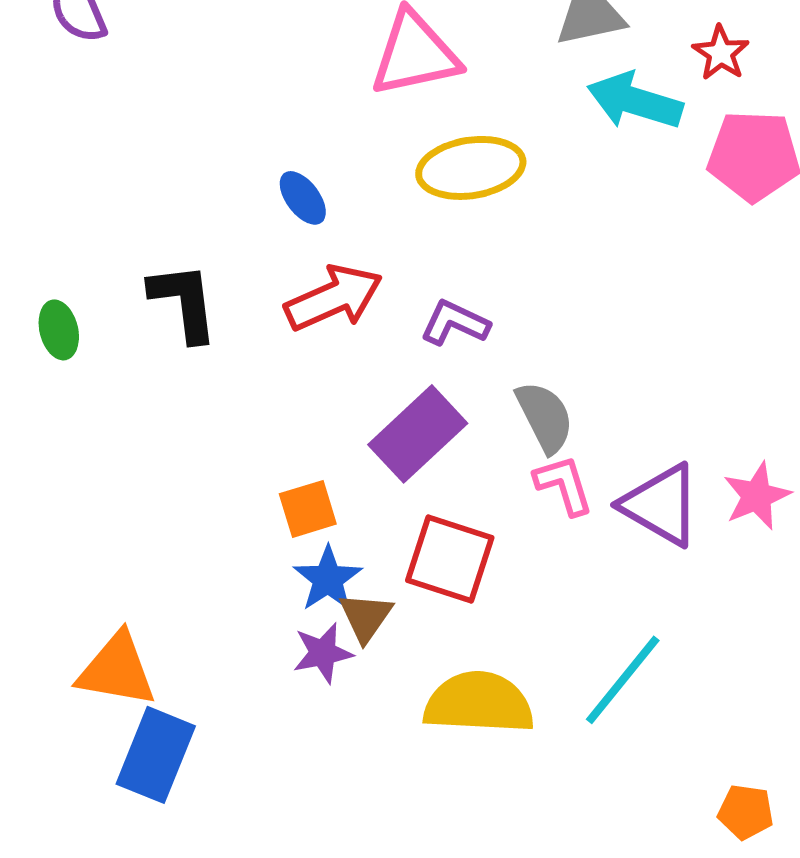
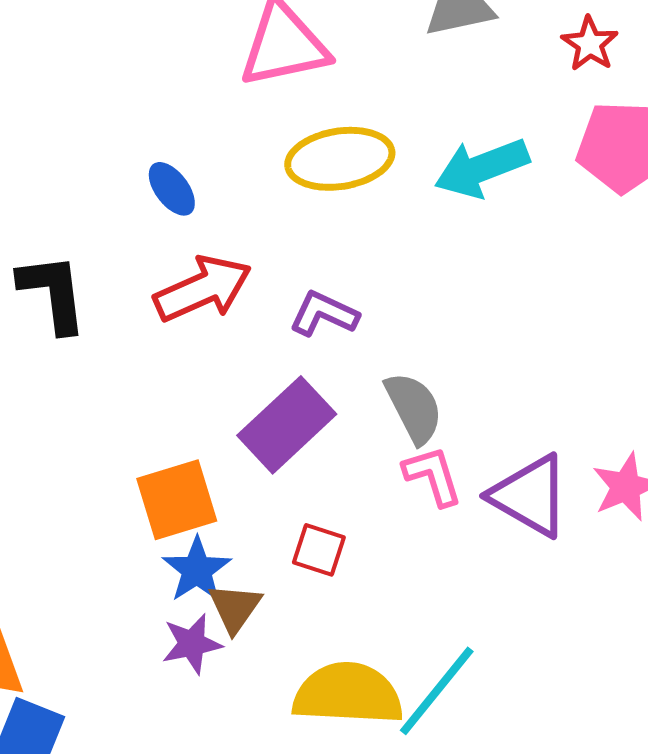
cyan arrow: (635, 101) -> (482, 168), moved, turned -38
orange square: (308, 509) -> (177, 500), size x1.4
red square: (450, 559) -> (319, 550), size x0.6
cyan line: (623, 680) -> (437, 691), moved

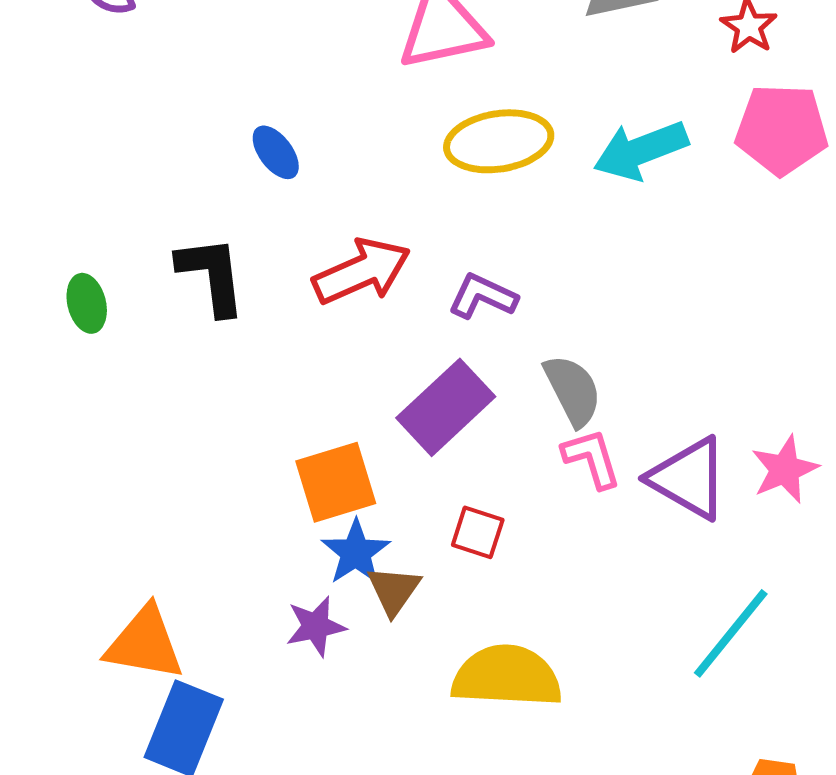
blue ellipse: (172, 189) -> (276, 152), moved
purple star: (192, 644) -> (316, 626), moved
cyan line: (437, 691) -> (731, 633), moved

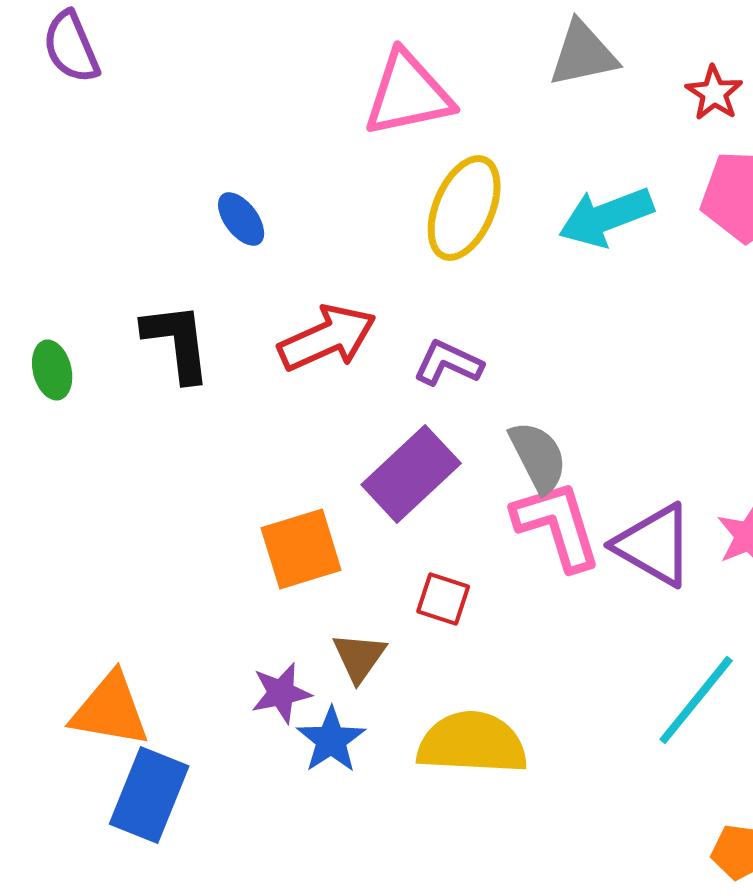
yellow ellipse: (499, 141) -> (464, 208), turned -58
pink L-shape: (592, 458) -> (557, 525), size x1.5
blue star: (356, 552) -> (331, 740), moved

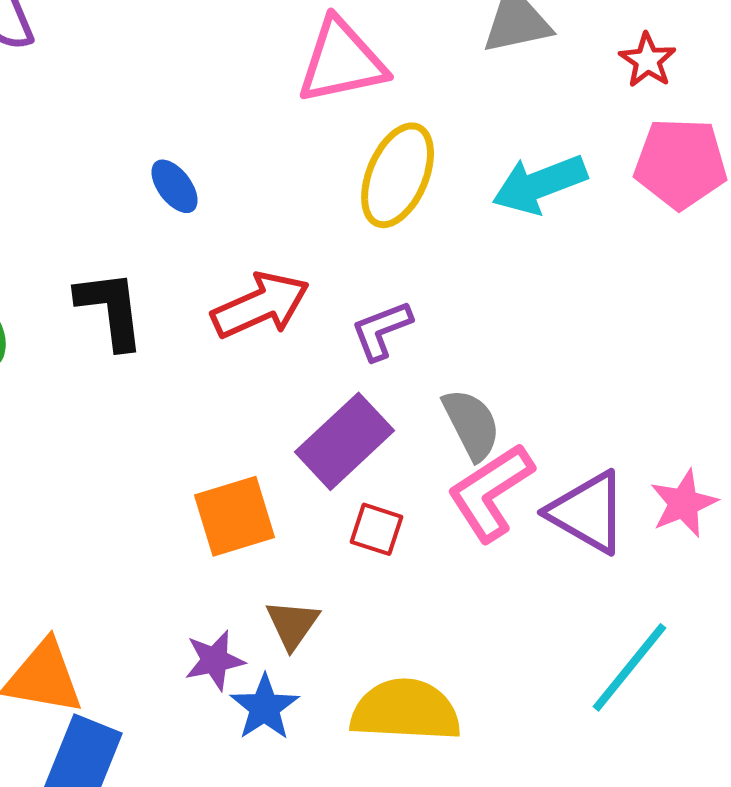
purple L-shape: (448, 363) -> (382, 330), turned -46
pink L-shape: (557, 525) -> (491, 492), turned -106
red square: (443, 599) -> (377, 529), moved

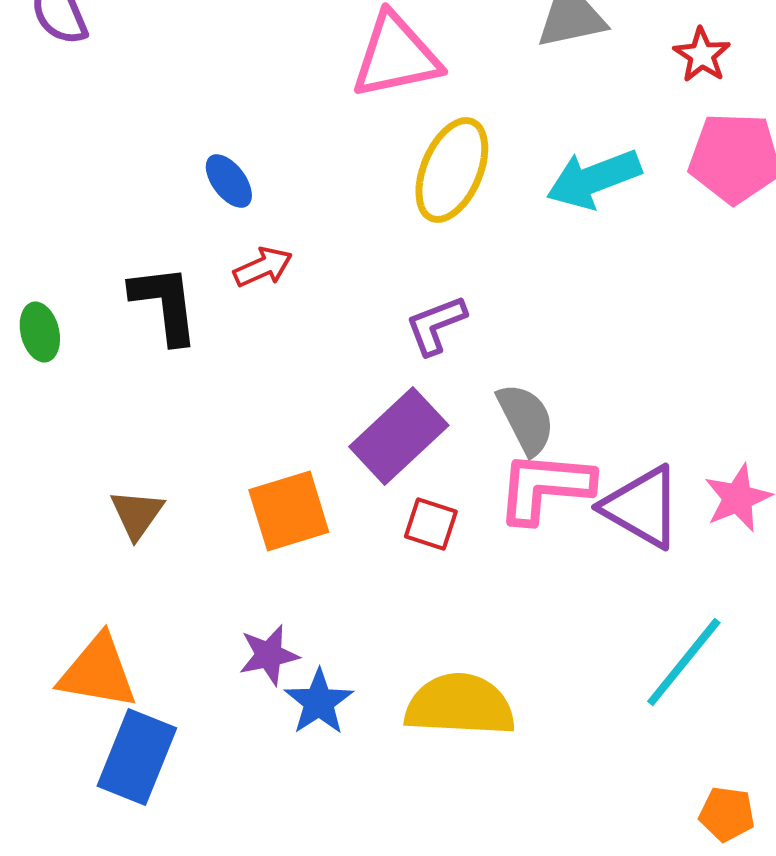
red arrow: (261, 305) -> (263, 267), moved, size x0.6
pink L-shape: (491, 492) -> (545, 487), turned 38
brown triangle: (293, 624) -> (137, 514), moved

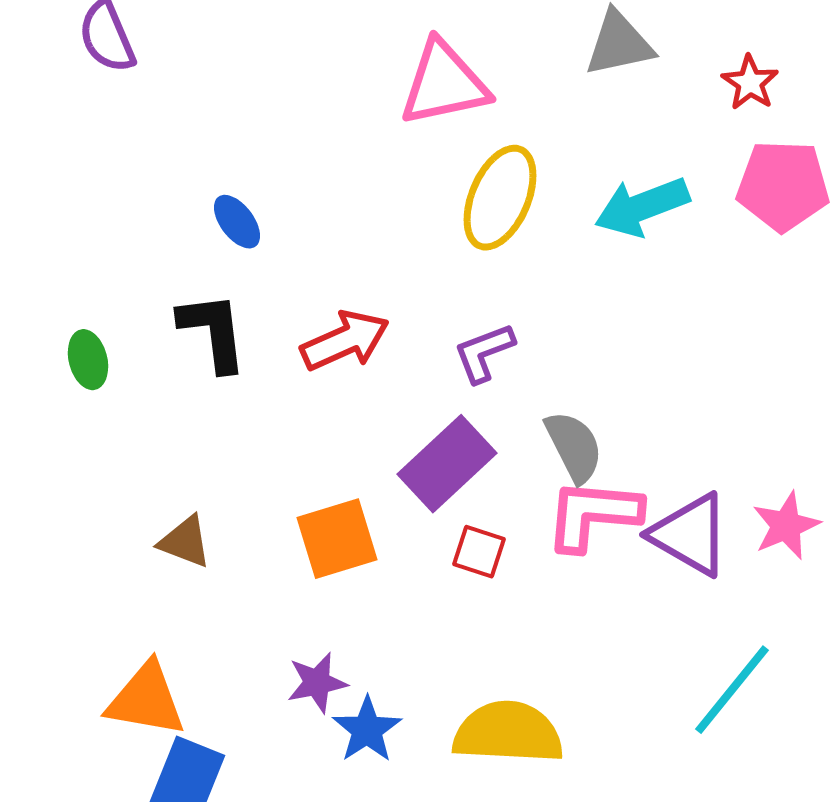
blue ellipse: (229, 181) -> (237, 222), moved
red arrow: (263, 267) -> (345, 341), moved, size x1.5
brown triangle: (137, 514) -> (185, 542), turned -44

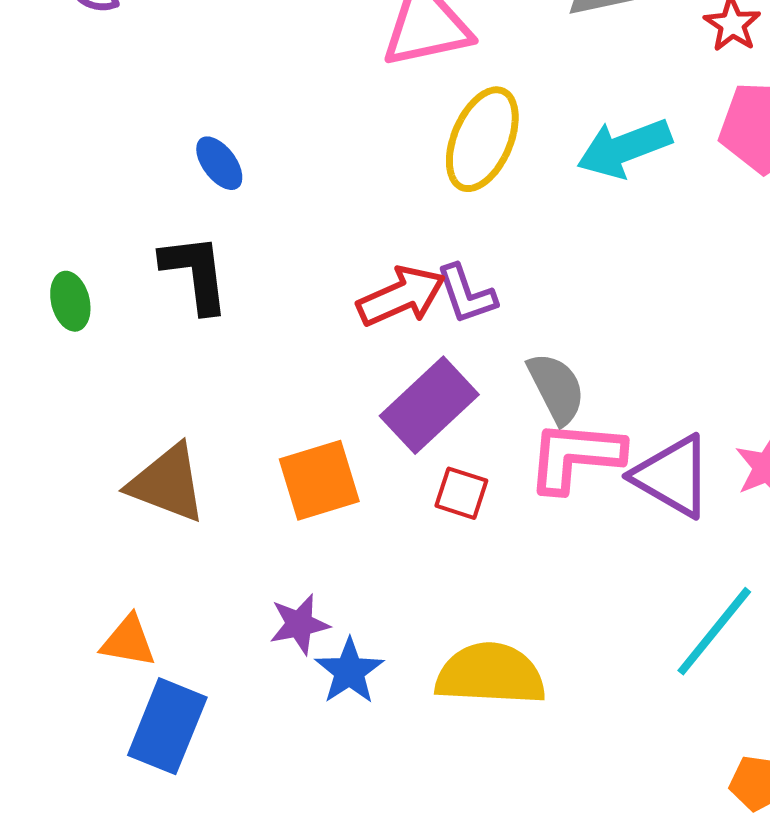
red arrow: (345, 341) -> (401, 296), moved
purple L-shape: (484, 353) -> (466, 294), turned -88
brown triangle: (185, 542) -> (167, 483), size x1.5
orange triangle: (146, 700) -> (128, 641), size x0.7

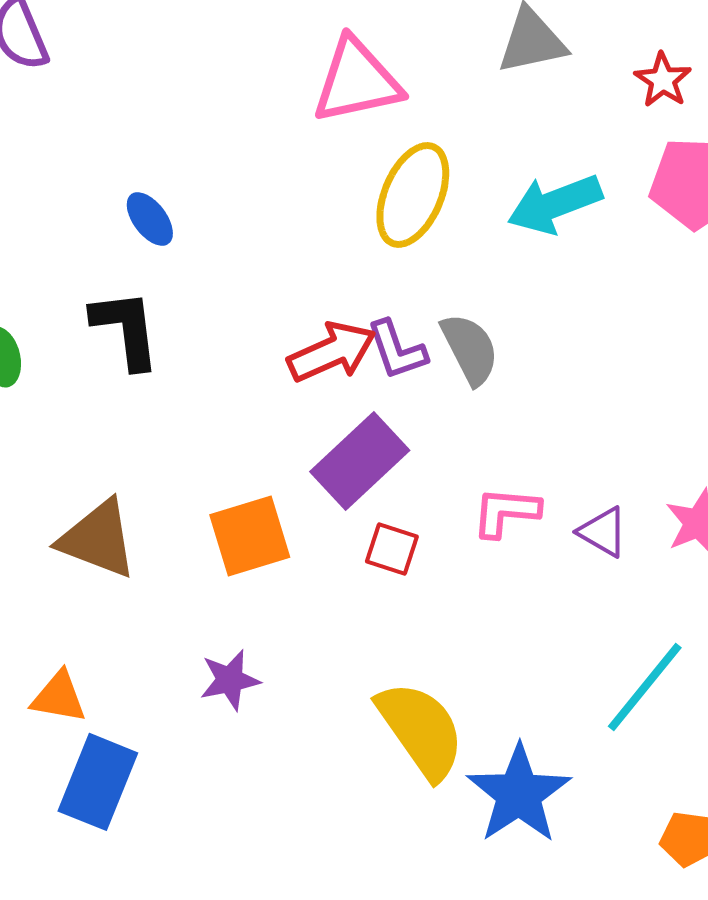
gray semicircle: (556, 388) -> (470, 349), moved
pink L-shape: (575, 456) -> (506, 512), size x0.7
purple triangle: (672, 476) -> (603, 532), size x0.6
blue star: (349, 671) -> (519, 794), moved, size x1.5
yellow semicircle: (490, 674) -> (421, 730), turned 52

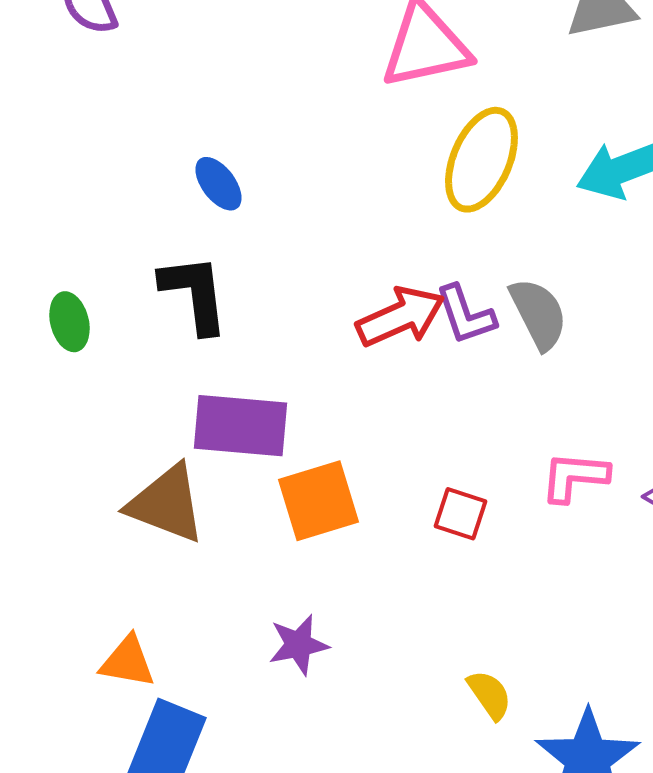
purple rectangle: (360, 461) -> (240, 426), moved, turned 48
yellow semicircle: (421, 730) -> (489, 695), size x0.5

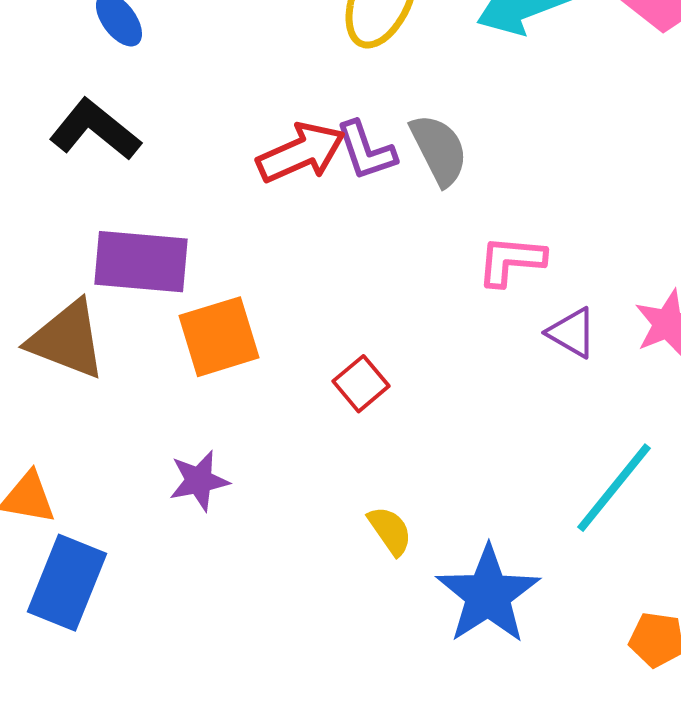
black L-shape: (194, 294) -> (95, 130), turned -44
pink L-shape: (574, 477) -> (511, 261), moved
red square: (460, 514) -> (361, 384), moved, turned 32

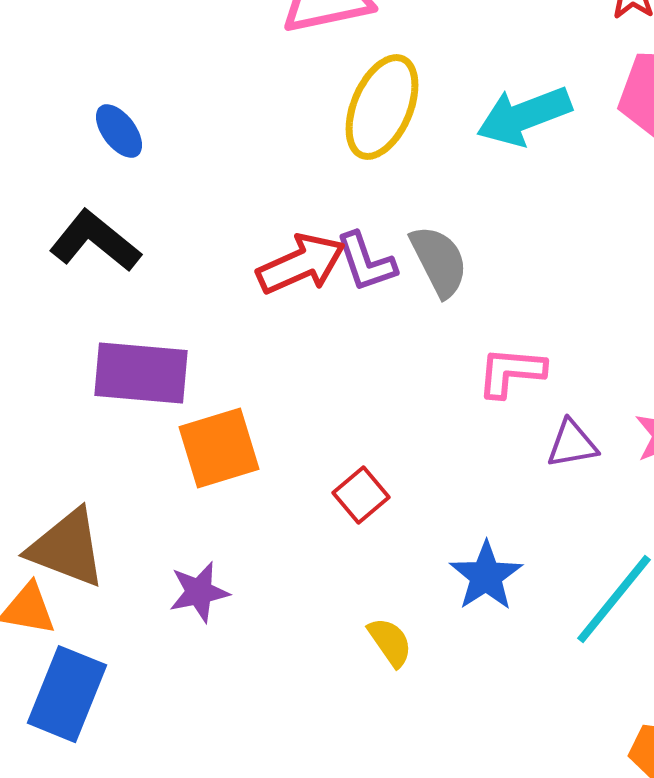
purple triangle: (572, 333) -> (572, 444), turned -40
brown triangle: (67, 340) -> (67, 548), moved
blue star: (488, 595) -> (486, 576), moved, size x0.7

